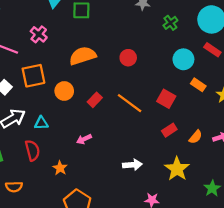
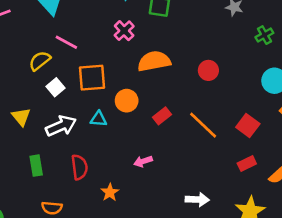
pink cross: (39, 34) -> (124, 31), moved
cyan triangle: (41, 123) -> (99, 119), moved

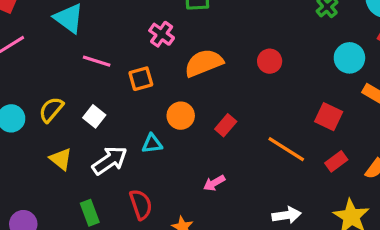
yellow semicircle: (40, 61) -> (51, 110), moved
orange square: (92, 78) -> (141, 79), moved, size x0.7
orange line: (203, 125) -> (286, 149), moved

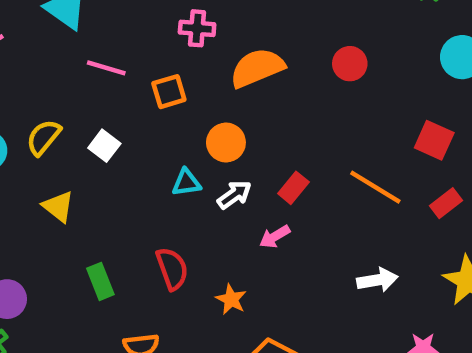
pink cross: (162, 34) -> (197, 28), turned -30
red rectangle: (226, 125) -> (293, 188), moved
white arrow: (110, 160) -> (234, 195), moved, size x0.7

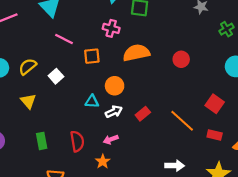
red rectangle: (446, 203) -> (215, 135), turned 40
pink arrow: (275, 237) -> (111, 139), moved

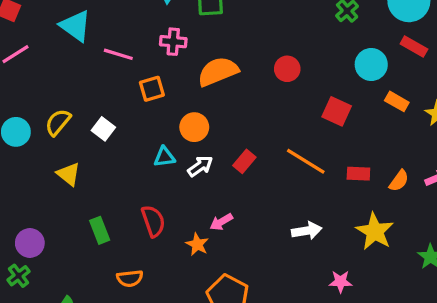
pink line: (64, 39) -> (118, 54), moved
red square: (215, 104) -> (337, 111), moved
pink arrow: (111, 139) -> (221, 222), moved

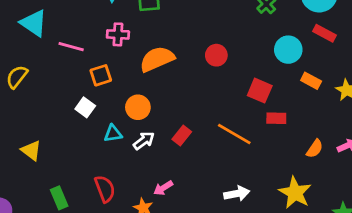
yellow semicircle: (58, 122) -> (17, 77), moved
white square: (103, 129) -> (85, 107), moved
red rectangle: (358, 174) -> (276, 118), moved

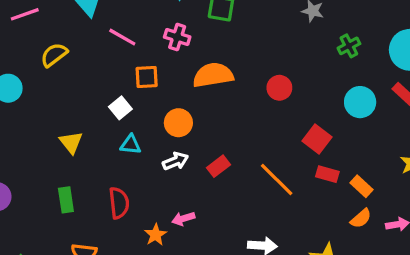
orange rectangle: (311, 81) -> (361, 186), moved
cyan triangle: (113, 134) -> (131, 145), moved
yellow triangle: (31, 150) -> (71, 142), moved

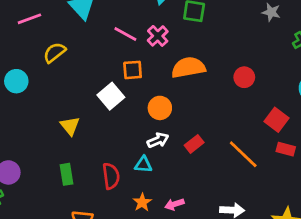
pink line: (122, 37) -> (125, 34), moved
pink cross: (177, 37) -> (158, 36), turned 30
white square: (120, 108) -> (111, 96), size x1.4
cyan triangle: (131, 145) -> (143, 164), moved
pink arrow: (183, 219) -> (174, 204), moved

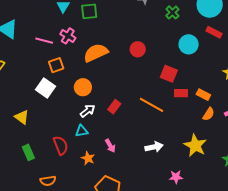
pink arrow: (174, 204) -> (110, 146), moved, turned -88

